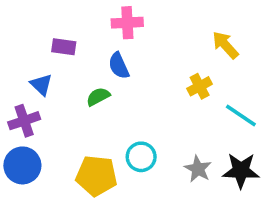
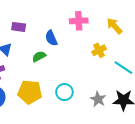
pink cross: (127, 23) -> (79, 21), moved
yellow pentagon: (96, 176) -> (30, 92), moved

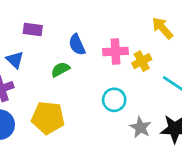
pink cross: (79, 21) -> (116, 52), moved
cyan circle: (64, 92) -> (114, 100), moved

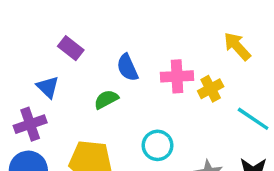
purple rectangle: (33, 29) -> (71, 48), turned 30
cyan circle: (114, 100) -> (158, 145), moved

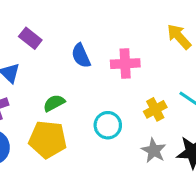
yellow cross: (211, 89) -> (155, 109), moved
green semicircle: (106, 99) -> (54, 103), moved

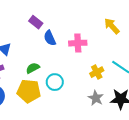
purple rectangle: (30, 38) -> (36, 22), moved
cyan circle: (108, 125) -> (55, 82), moved

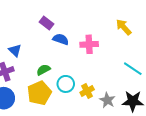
blue semicircle: (50, 38) -> (61, 39), turned 133
yellow cross: (97, 72) -> (87, 91), moved
yellow pentagon: (29, 91) -> (39, 93), turned -30

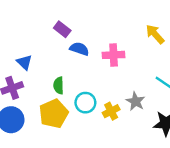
green semicircle: (43, 70) -> (59, 85), turned -64
gray star: (107, 100) -> (136, 101), moved

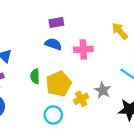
purple rectangle: (62, 29) -> (56, 23), moved, turned -48
cyan circle: (85, 103) -> (53, 115), moved
yellow pentagon: (54, 114) -> (59, 84), moved

